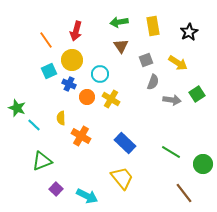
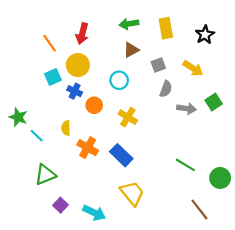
brown triangle: (121, 46) -> (131, 50), turned 35
cyan circle: (100, 74) -> (119, 80), moved
yellow cross: (111, 99) -> (128, 117), moved
blue rectangle: (125, 143) -> (121, 155), moved

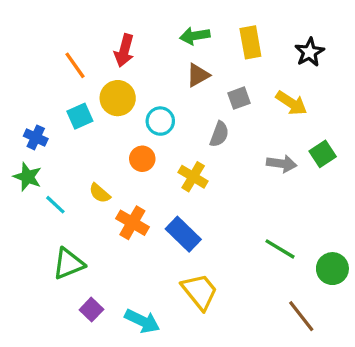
cyan circle: (119, 80) -> (160, 121), moved
gray semicircle: (166, 89) -> (219, 134), moved
blue cross: (75, 91) -> (36, 137), moved
yellow semicircle: (66, 128) -> (100, 193), turned -48

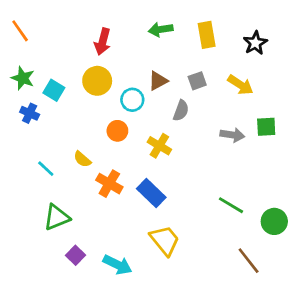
orange line: (75, 65) -> (20, 31), moved
brown triangle: (198, 75) -> (158, 81), moved
cyan square: (80, 116) -> (54, 90), moved, turned -35
green square: (323, 154) -> (266, 127), turned 30
green star: (27, 177) -> (23, 78), moved

